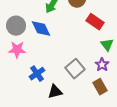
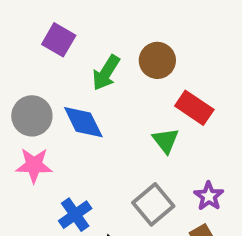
green triangle: (107, 45) -> (166, 141), moved

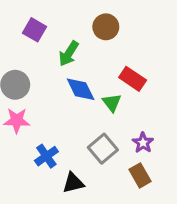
brown circle: (157, 60) -> (106, 27), moved
blue diamond: (83, 122) -> (81, 89), moved

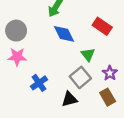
green triangle: (112, 103) -> (88, 55), moved
black triangle: (73, 183) -> (69, 99), moved

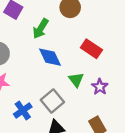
purple star: (110, 73) -> (100, 87), moved
gray square: (80, 77) -> (52, 101), moved

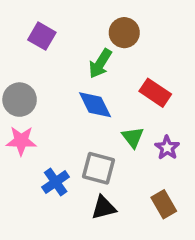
green arrow: (41, 29) -> (100, 64), moved
gray square: (52, 101) -> (98, 168), turned -35

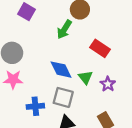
blue diamond: (95, 105) -> (61, 70), moved
blue cross: (56, 182) -> (35, 106), turned 30

